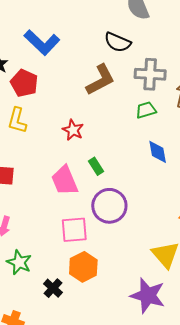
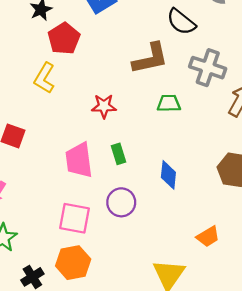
green trapezoid: (146, 110) -> (169, 103), moved
red star: (73, 130) -> (104, 106), turned 30
blue diamond: (158, 152) -> (168, 175), moved
purple circle: (109, 206) -> (121, 202), size x0.7

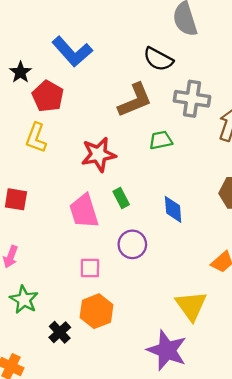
red star: (104, 106) -> (99, 154), size x1.4
pink square: (74, 218) -> (90, 268), size x0.7

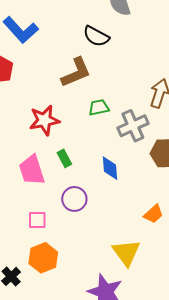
gray cross: (192, 99) -> (133, 126), moved, turned -32

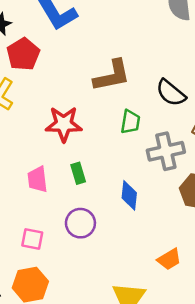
black semicircle: (96, 36) -> (171, 93), moved
green trapezoid: (99, 107) -> (130, 122), turned 100
pink trapezoid: (32, 170) -> (37, 179), size x0.7

